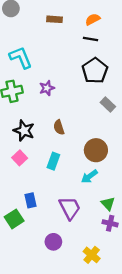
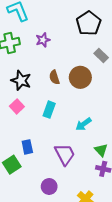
brown circle: (96, 150) -> (80, 77), moved

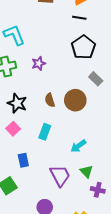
blue rectangle: (27, 147) -> (23, 160), moved
green triangle: (101, 150) -> (86, 171), moved

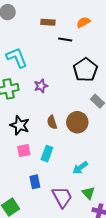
black line: (79, 18) -> (65, 39), moved
pink square: (13, 129) -> (24, 151), moved, turned 32
blue rectangle: (23, 160) -> (35, 182), moved

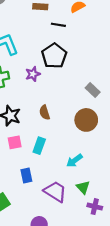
black pentagon: (85, 70) -> (54, 56), moved
brown circle: (77, 122) -> (86, 120), moved
purple trapezoid: (62, 197) -> (55, 192), turned -30

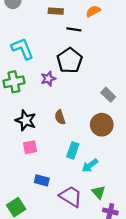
cyan rectangle: (39, 146) -> (73, 150), moved
blue rectangle: (26, 176) -> (42, 180), turned -64

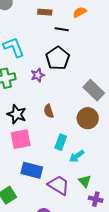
gray rectangle: (108, 95) -> (94, 90), size x1.5
pink square: (30, 147) -> (21, 139), size x1.5
blue rectangle: (42, 180) -> (32, 170), size x1.5

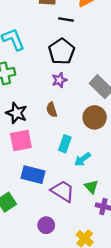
purple star: (38, 75) -> (59, 80), moved

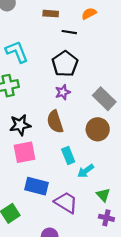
brown semicircle: (52, 110) -> (55, 122), size x1.5
black star: (17, 113) -> (20, 125), turned -30
cyan rectangle: (65, 144) -> (68, 156), turned -42
green triangle: (91, 187) -> (103, 195), moved

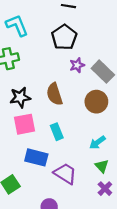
purple star: (63, 92) -> (77, 65), moved
cyan rectangle: (68, 156) -> (57, 132), moved
cyan arrow: (86, 171) -> (97, 142), moved
purple cross: (106, 218) -> (105, 189), turned 32

